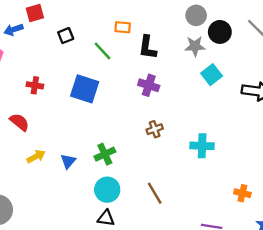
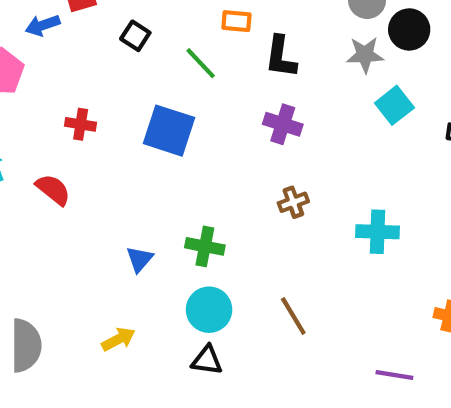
black square: (66, 36) -> (135, 36), turned -35
green cross: (105, 154) -> (205, 246), turned 36
yellow arrow: (36, 156) -> (118, 339), moved

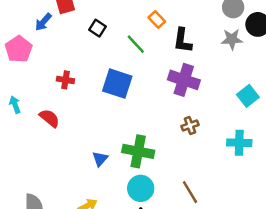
orange rectangle: (236, 21) -> (157, 19), turned 42
blue arrow: (43, 25) -> (43, 22), turned -30
cyan square: (394, 105) -> (248, 96), moved
purple cross: (283, 124) -> (184, 80), size x1.4
green cross: (205, 246) -> (138, 151), size x1.4

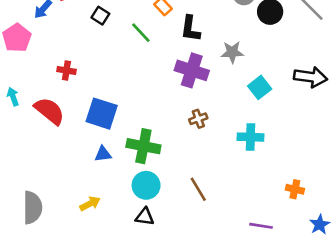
gray star: (232, 39) -> (232, 52), moved
blue square: (117, 84) -> (102, 114), moved
red semicircle: (49, 118) -> (49, 111), size x1.4
blue triangle: (100, 159) -> (103, 154), turned 42

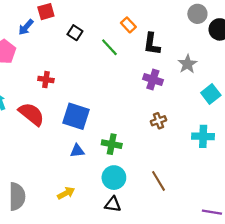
gray star: (232, 52) -> (187, 64), turned -30
purple cross: (192, 70) -> (153, 80), size x0.7
green cross: (143, 146) -> (112, 144), size x0.7

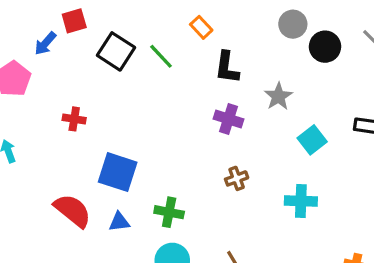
orange rectangle: (128, 25) -> (201, 27), moved
black square: (75, 33) -> (116, 51), size x1.6
green line: (109, 47) -> (161, 56), moved
red semicircle: (31, 114) -> (73, 211), moved

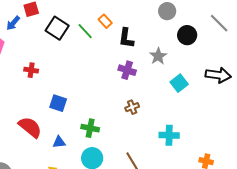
orange rectangle: (201, 27) -> (105, 21), moved
black circle: (325, 47) -> (187, 35), moved
blue square: (118, 172) -> (58, 103), size x0.7
cyan cross: (301, 201) -> (169, 135), moved
blue triangle: (119, 222) -> (59, 142), moved

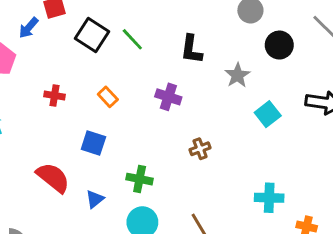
orange rectangle: (105, 21) -> (108, 97), moved
purple cross: (127, 70) -> (168, 97), moved
cyan cross: (169, 135) -> (269, 198), moved
blue triangle: (59, 142) -> (95, 199), turned -32

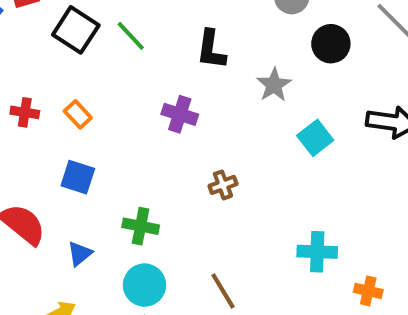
orange rectangle: (108, 97) -> (78, 114), moved

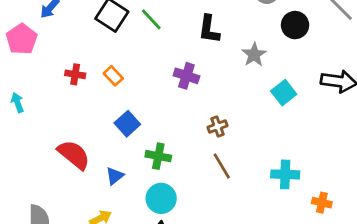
blue square: (78, 177) -> (127, 124), moved, turned 30
brown line: (223, 291) -> (222, 166), moved

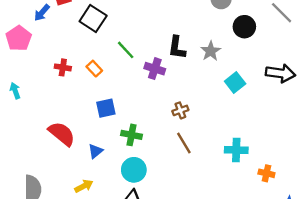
green line: (151, 19) -> (126, 50), moved
black L-shape: (209, 29) -> (177, 48), moved
blue square: (127, 124) -> (106, 108), turned 30

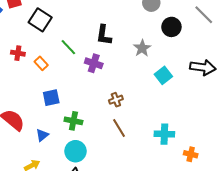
black L-shape: (177, 48) -> (104, 35), moved
red cross: (63, 67) -> (18, 53), moved

